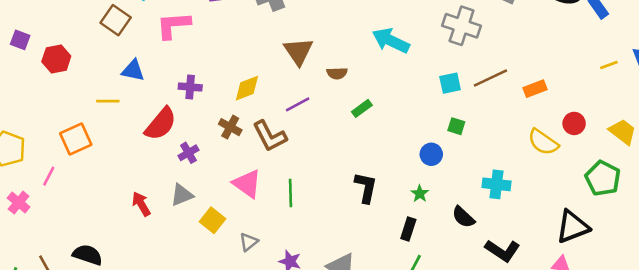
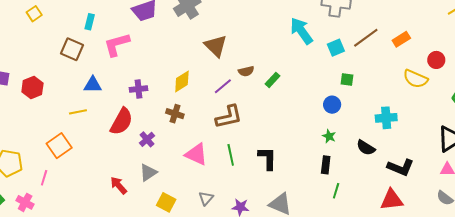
cyan arrow: (391, 41) -> (301, 31), moved, turned 40
brown semicircle: (337, 73) -> (246, 71), moved
brown L-shape: (270, 136) -> (229, 117), moved, turned -64
black L-shape: (366, 187) -> (267, 158), moved
yellow square: (213, 220) -> (166, 202), moved

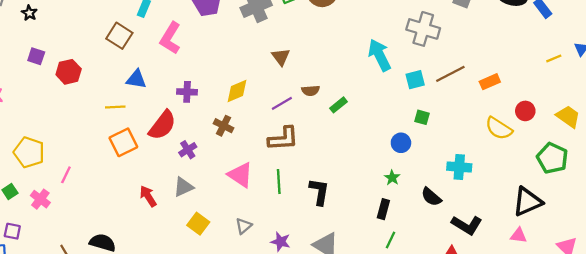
pink L-shape: (117, 44) -> (170, 38), turned -52
brown triangle: (216, 46) -> (281, 57), size x0.7
orange square: (59, 146) -> (123, 142), moved

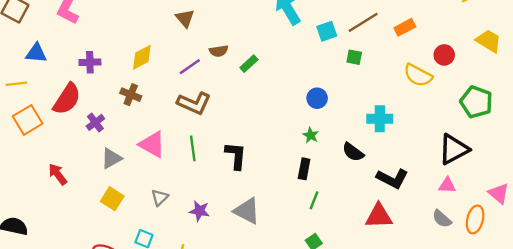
green square: (422, 117) -> (354, 57), moved
yellow trapezoid: (568, 117) -> (489, 41), moved
brown L-shape: (283, 139) -> (194, 103), turned 32
gray triangle: (183, 187) -> (111, 158), moved

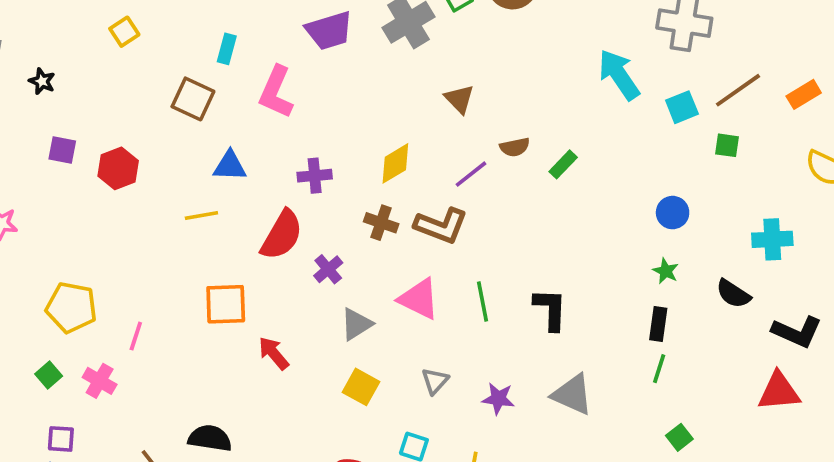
brown L-shape: (194, 103) -> (441, 226), moved
orange square: (28, 120) -> (226, 304), moved, turned 32
green line: (314, 200) -> (659, 369), moved

